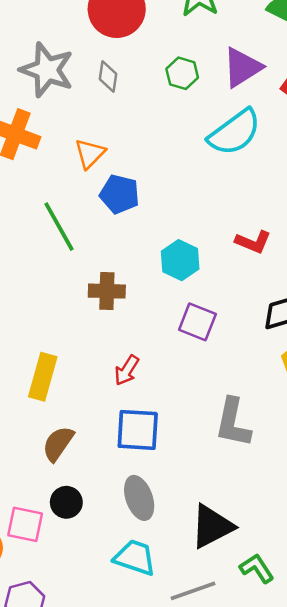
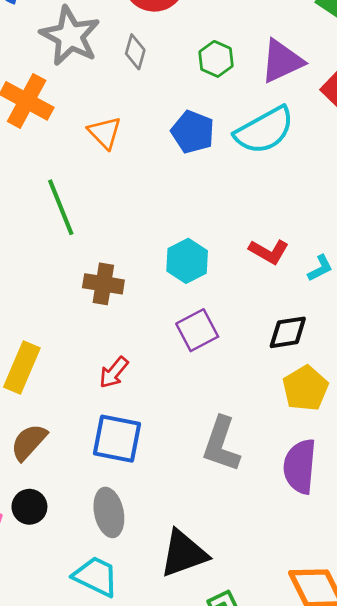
orange triangle: (90, 154) -> (105, 133), turned -36
blue pentagon: (120, 194) -> (193, 132), moved
purple square: (197, 322) -> (197, 330), turned 33

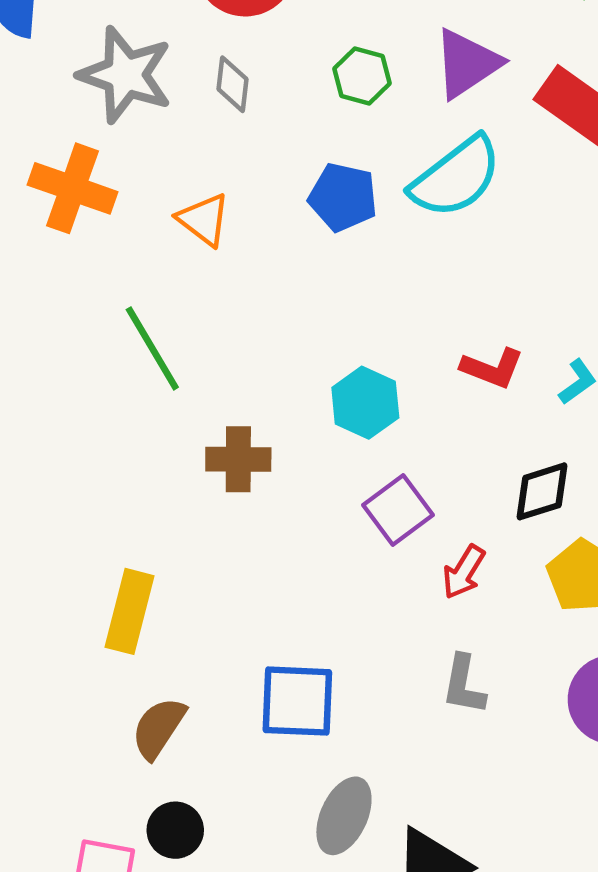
red arrow: (114, 372) -> (464, 572), moved
gray L-shape: (221, 444) -> (464, 685), size x0.7
gray ellipse: (109, 512) -> (344, 816), moved, turned 45

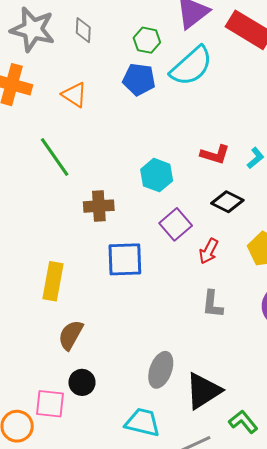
green hexagon: (362, 76) -> (147, 40), moved
black diamond: (542, 491) -> (227, 202), moved, turned 48
blue square: (297, 701) -> (125, 259), moved

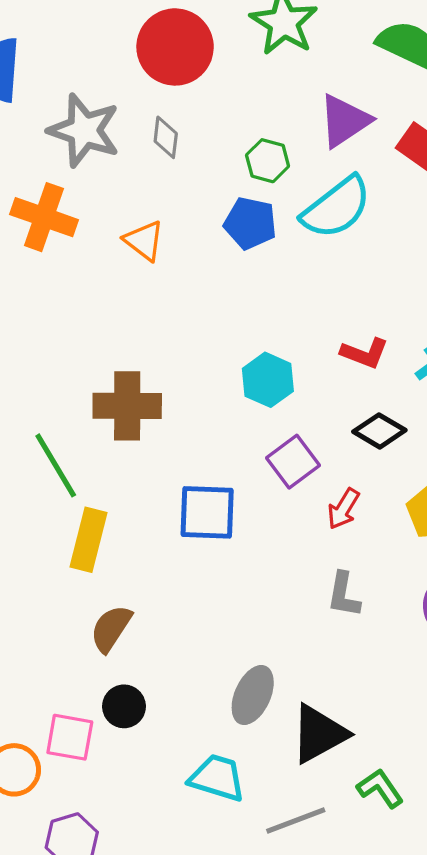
green line: (55, 157) -> (56, 465), moved
brown cross: (99, 206) -> (127, 406), moved, size x1.4

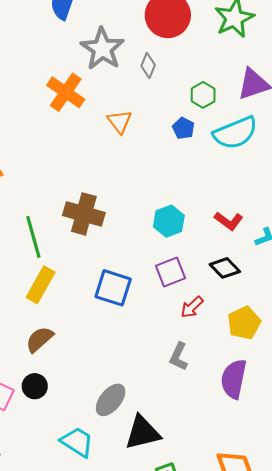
blue pentagon: (250, 223) -> (183, 128), size x0.7

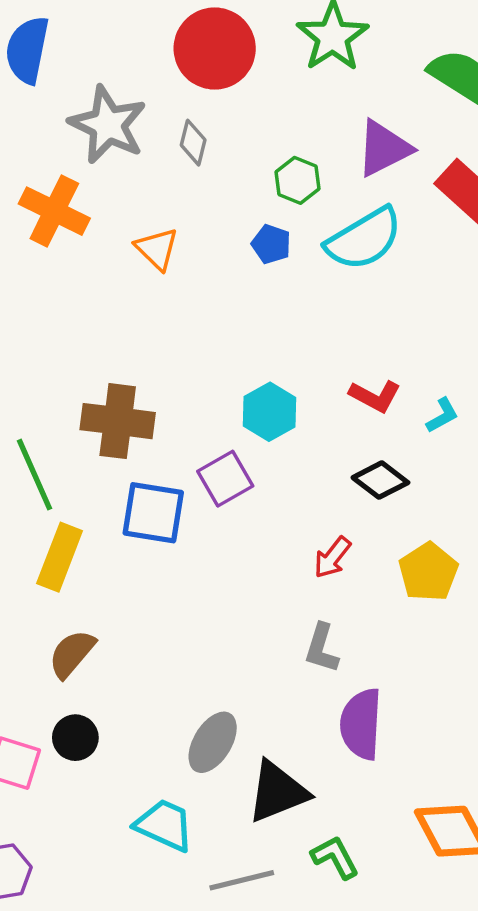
purple square: (170, 272) -> (225, 479), moved
blue square: (113, 288) -> (153, 513), moved
purple semicircle: (234, 379) -> (361, 724), moved

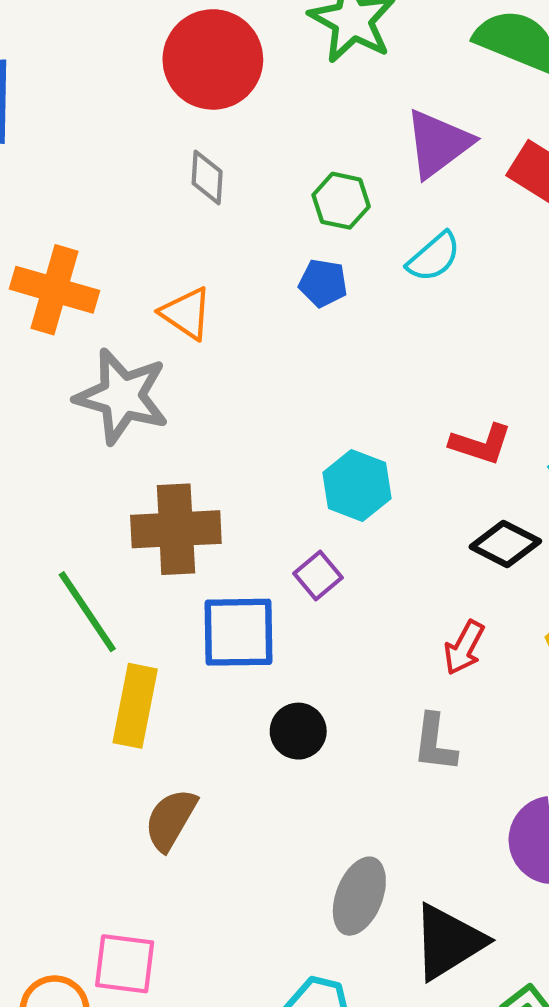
gray star: (108, 125) -> (122, 396), moved
cyan semicircle: (364, 239) -> (434, 257), size x0.6
purple square: (225, 479) -> (318, 576), size x0.7
gray L-shape: (322, 648) -> (435, 743), moved
black circle: (75, 738) -> (298, 731), moved

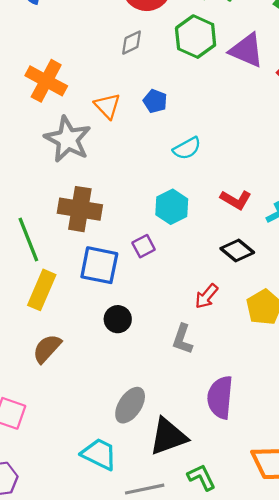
purple triangle: (438, 144) -> (247, 50), turned 48
gray diamond: (207, 177) -> (132, 43), turned 48
green hexagon: (341, 201) -> (196, 37), moved, size x1.5
cyan semicircle: (434, 257) -> (187, 148), moved
blue pentagon: (323, 283) -> (155, 101), moved

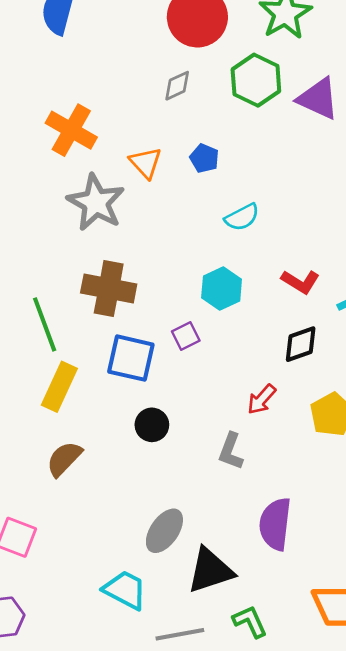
black diamond: (237, 250) -> (301, 344), turned -60

